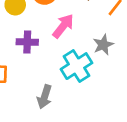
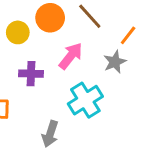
gray star: (103, 45) -> (115, 62), moved

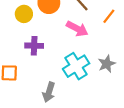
pink arrow: (71, 56) -> (77, 29), moved, turned 80
gray star: (115, 62) -> (107, 64), moved

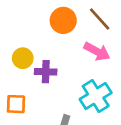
yellow circle: (24, 14) -> (23, 58), moved

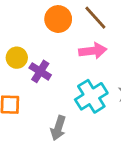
pink arrow: (97, 51) -> (93, 51), turned -35
purple cross: (46, 72) -> (40, 71), turned 30

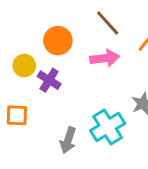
orange circle: (58, 19) -> (58, 41), moved
cyan cross: (91, 96) -> (108, 127), moved

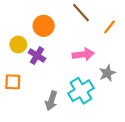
pink arrow: (105, 58) -> (83, 54), moved

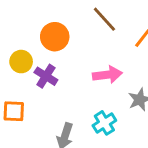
cyan cross: (81, 91) -> (104, 123), size x0.7

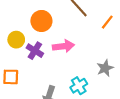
pink arrow: (107, 75) -> (63, 46), moved

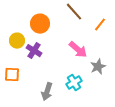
pink arrow: (63, 46) -> (78, 50), moved, turned 48

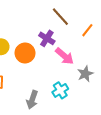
orange circle: (40, 24) -> (25, 53), moved
purple cross: (34, 51) -> (47, 38), moved

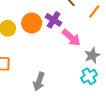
orange circle: (25, 53) -> (32, 23), moved
cyan cross: (60, 90) -> (89, 76), moved

